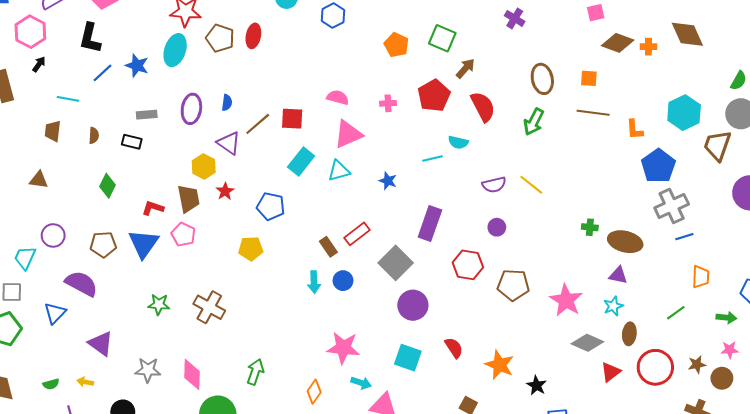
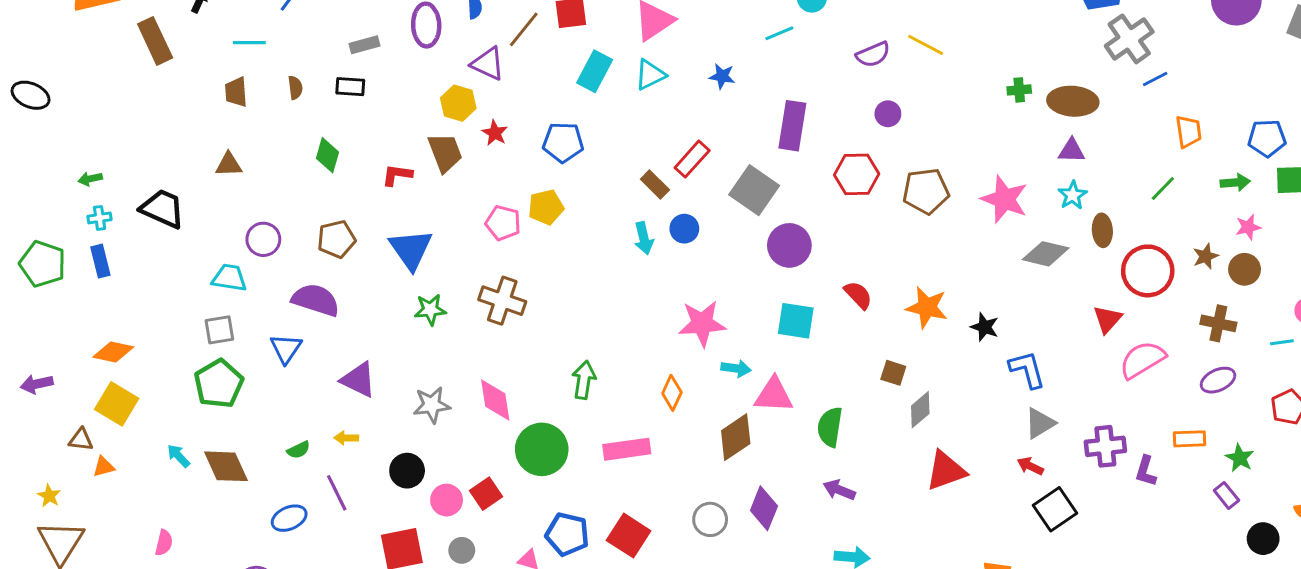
pink pentagon: (183, 234) -> (503, 223), moved
blue triangle: (144, 244) -> (411, 249), moved
cyan trapezoid: (25, 258) -> (229, 278), turned 85
red triangle: (611, 372) -> (1107, 319), moved

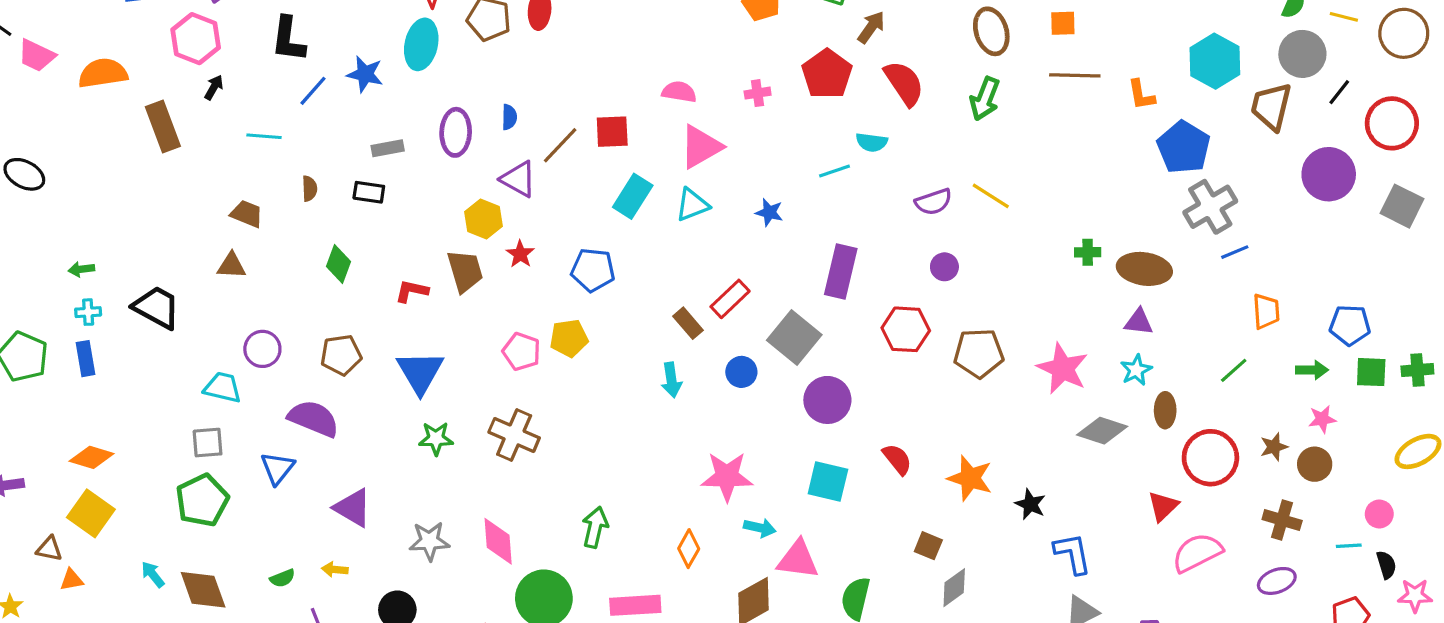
brown trapezoid: (236, 92) -> (247, 214), moved, turned 112
blue circle: (684, 229) -> (741, 372), moved

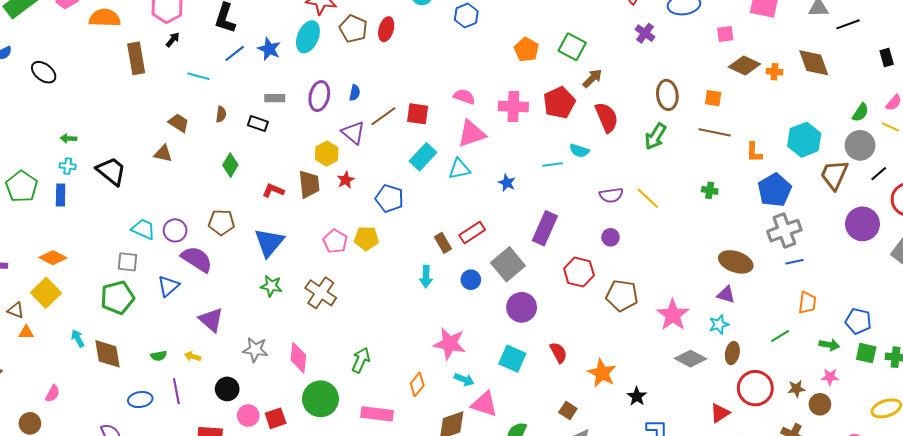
pink cross: (758, 93) -> (513, 107), size x1.8
green cross: (1088, 252) -> (710, 190), moved
purple circle: (262, 349) -> (175, 230), moved

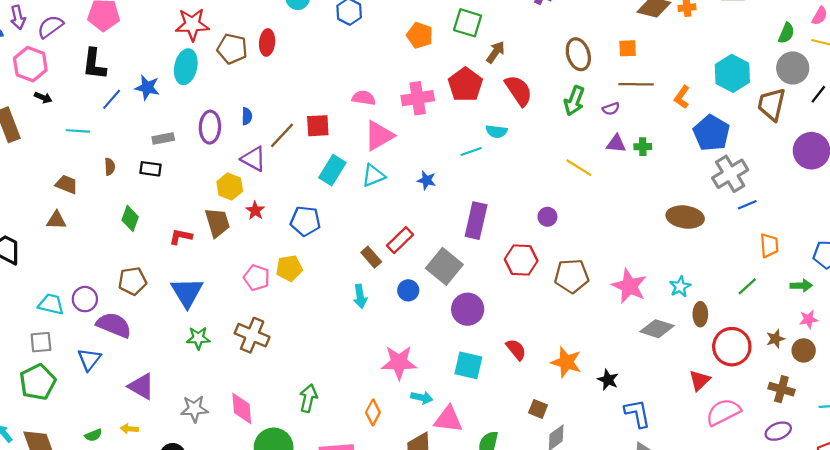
black arrow: (173, 40) -> (43, 98), turned 84
orange L-shape: (754, 152) -> (682, 97), turned 45
purple semicircle: (611, 195) -> (611, 109), moved, size x0.7
purple triangle: (726, 295) -> (616, 144), moved

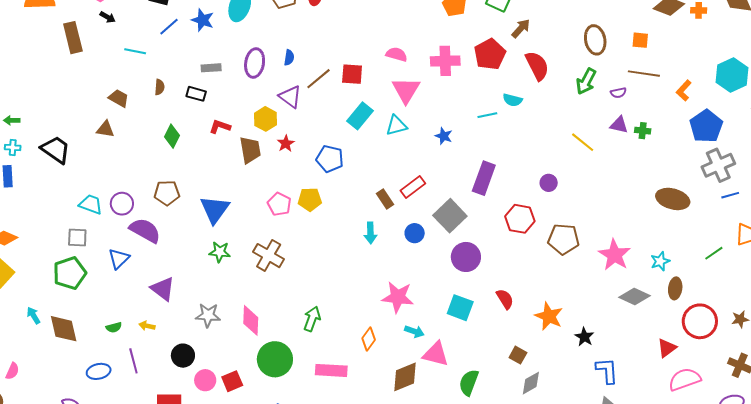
pink triangle: (379, 136) -> (406, 90), turned -36
red L-shape: (181, 237) -> (220, 127), moved
green line: (747, 286) -> (714, 253), moved

